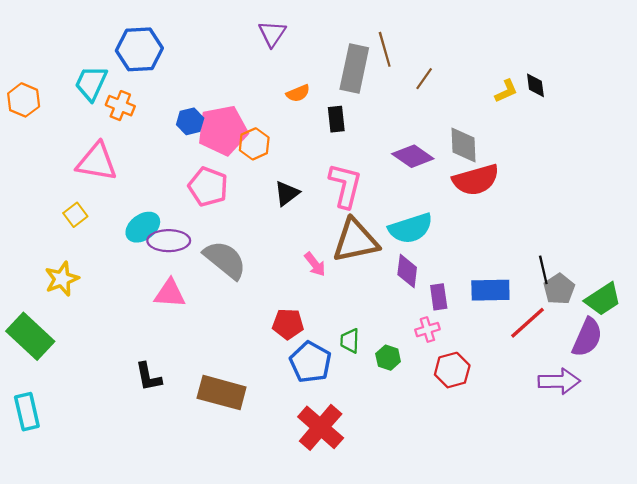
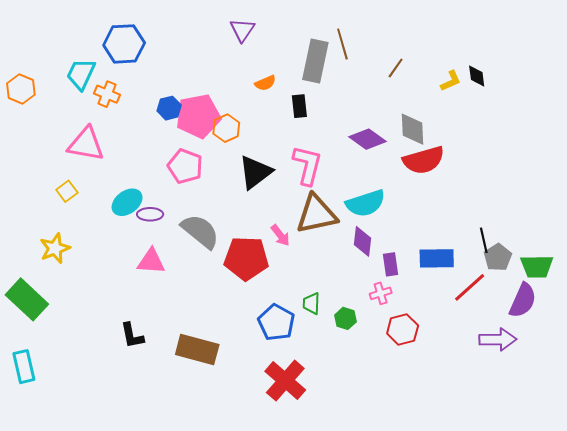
brown line: (424, 79) -> (396, 68), moved
black triangle: (287, 193) -> (255, 172), size x1.5
purple ellipse: (169, 241) -> (150, 214), size x0.7
green trapezoid: (603, 299) -> (537, 266), turned 32
red pentagon: (288, 324) -> (246, 258), moved, size x1.6

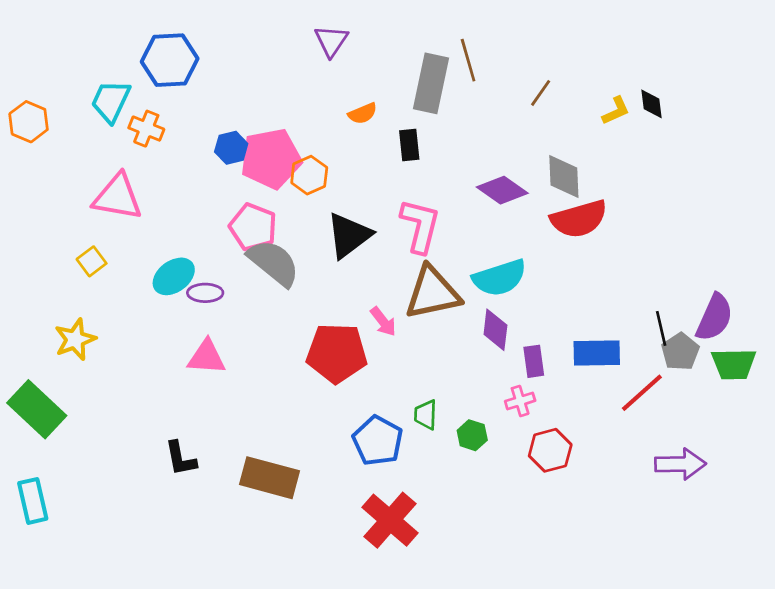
gray semicircle: (200, 231) -> (274, 263), moved
purple semicircle: (523, 300) -> (714, 317), moved

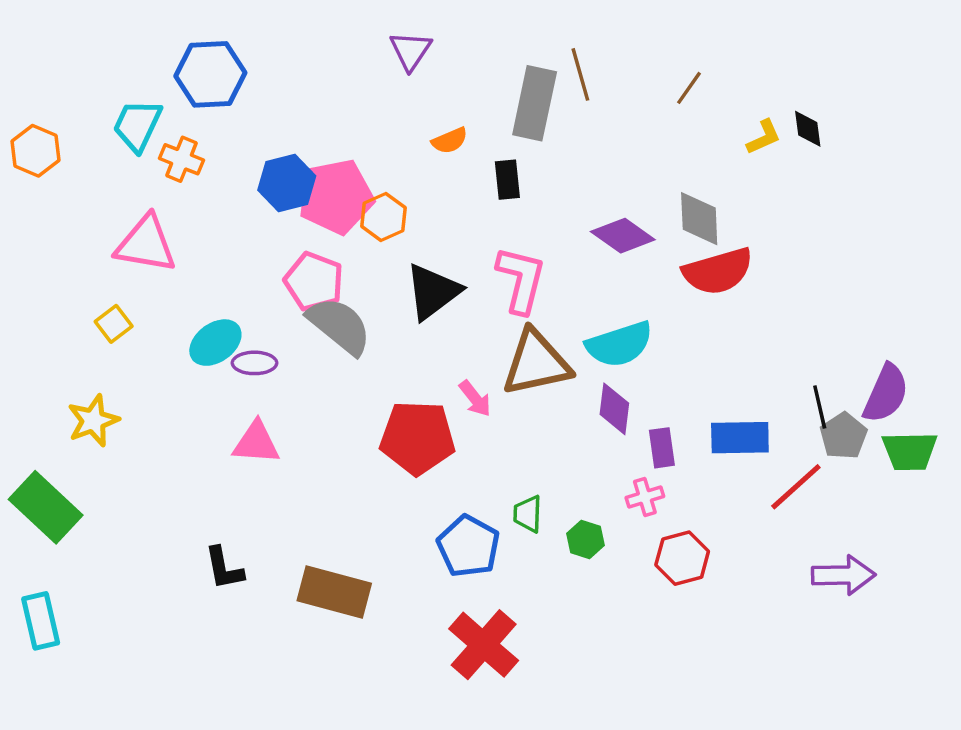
brown line: (541, 93) -> (689, 88), moved
blue hexagon: (231, 148) -> (287, 183), size x1.4

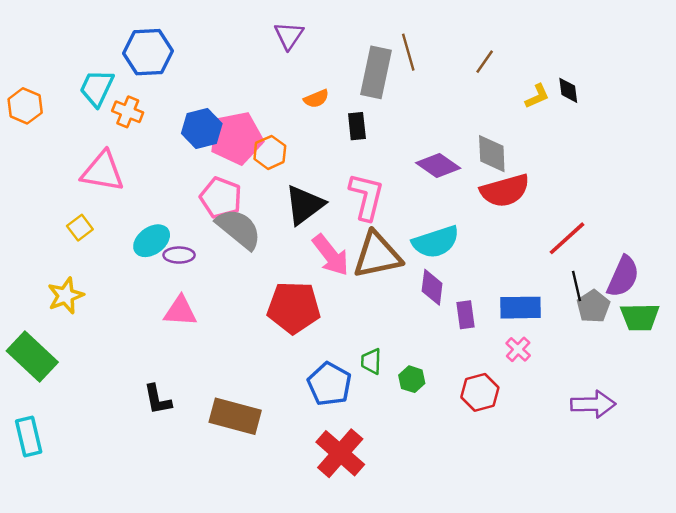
pink arrow: (475, 399) -> (331, 255), moved, size x1.6
red line: (796, 487) -> (567, 238), moved
pink cross: (645, 497) -> (518, 349), moved, turned -30

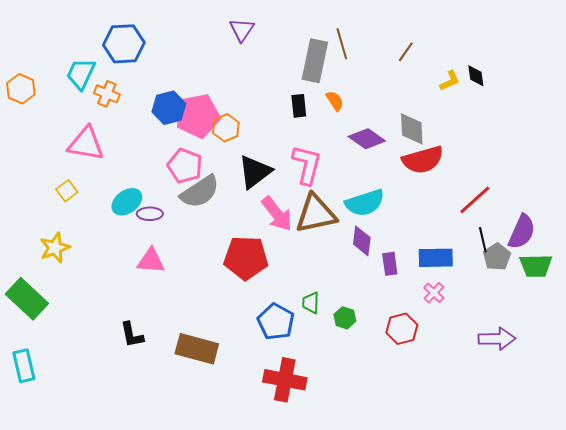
orange semicircle: (316, 99) -> (335, 101), moved, turned -100
gray semicircle: (239, 229) -> (200, 192), turned 108
red cross: (340, 453) -> (285, 380), turned -30

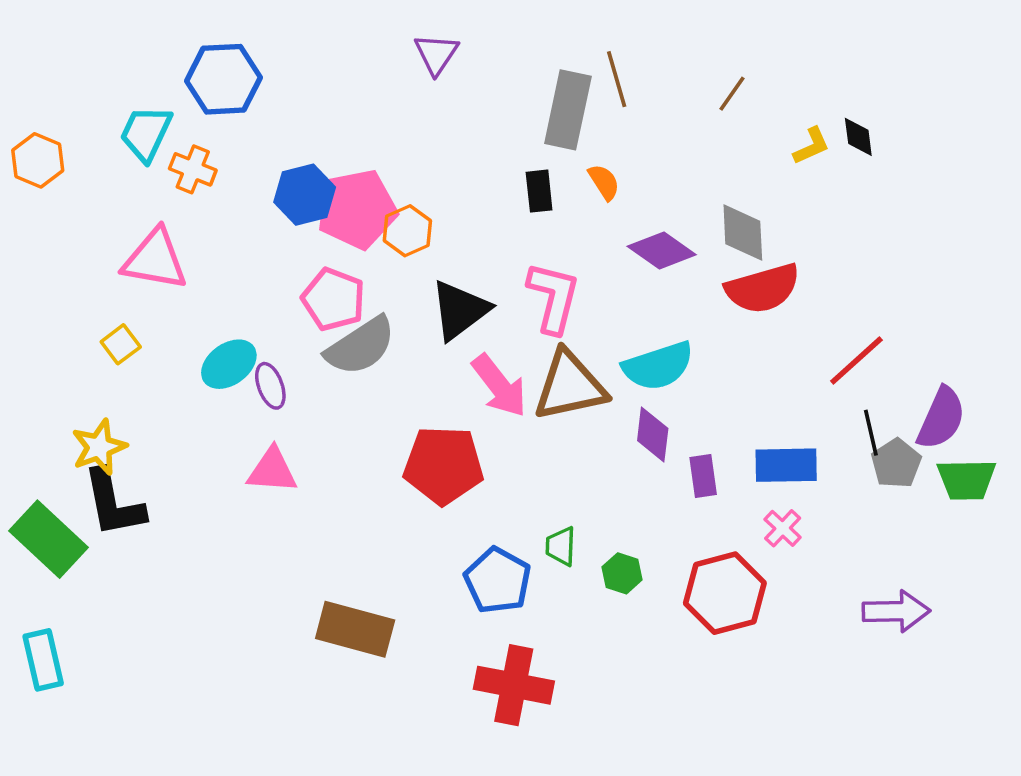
purple ellipse: (150, 214) -> (270, 386), turned 70
red hexagon: (402, 329) -> (725, 593), size x1.4
black L-shape: (132, 335) -> (113, 503), moved, size x1.5

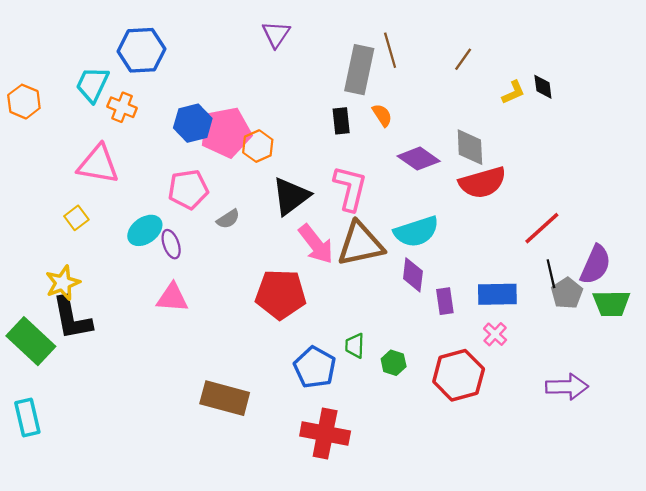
pink pentagon: (333, 299) -> (188, 189), moved, turned -30
gray semicircle: (361, 346) -> (228, 219), size x0.5

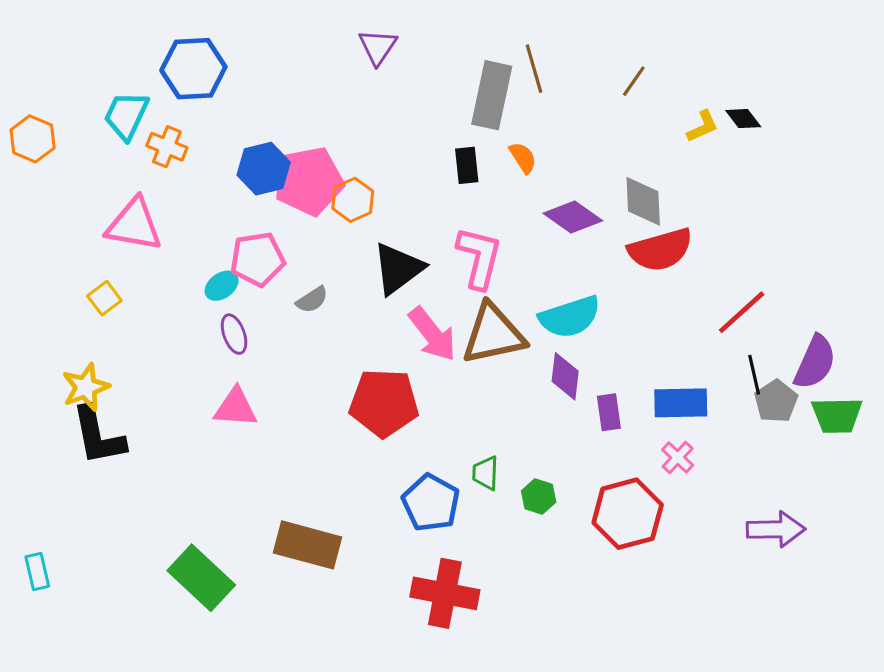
black diamond: (543, 87) -> (743, 119), turned -30
cyan ellipse: (145, 230) -> (222, 286), moved, size x0.7
green rectangle: (31, 341) -> (201, 578), moved
cyan rectangle: (27, 417) -> (37, 571), size x0.7

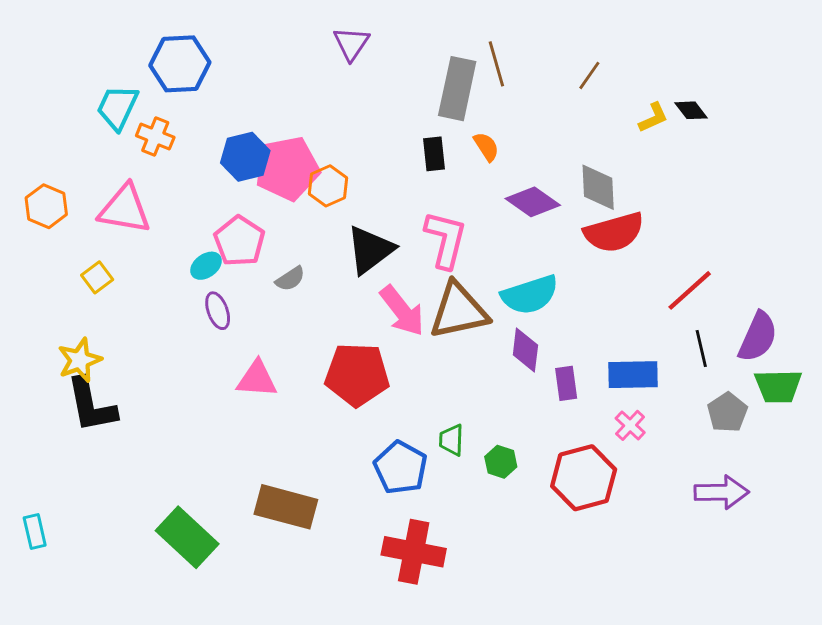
orange hexagon: (33, 139) -> (46, 206), moved
pink pentagon: (257, 259) -> (239, 241), turned -30
gray pentagon: (776, 401) -> (727, 412), moved
pink triangle: (236, 407) -> (257, 379), moved

